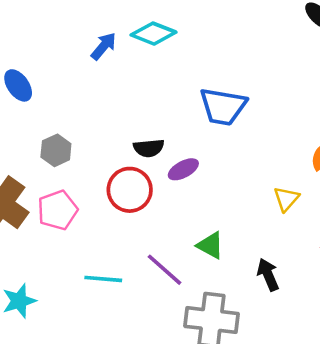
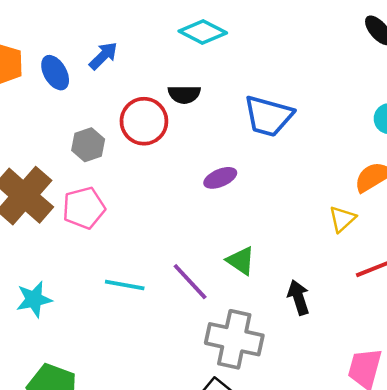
blue arrow: (104, 46) -> (103, 56), moved
black semicircle: (149, 148) -> (184, 94), moved
red circle: (130, 190) -> (144, 121), moved
yellow triangle: (286, 199) -> (342, 219), moved

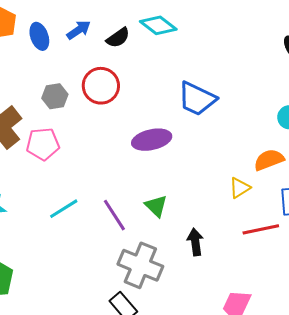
black semicircle: (184, 94) -> (118, 38), moved, turned -45
purple ellipse: (220, 178) -> (152, 140), size x1.5
cyan line: (125, 285) -> (64, 209), turned -52

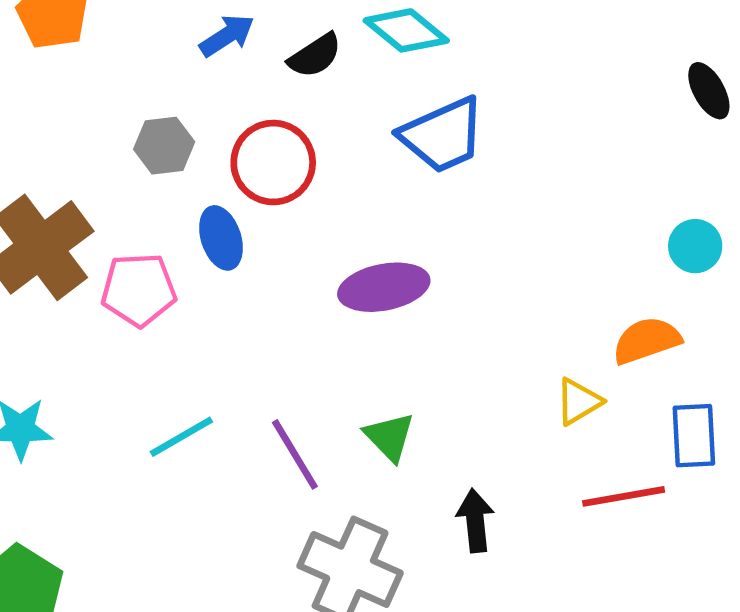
blue ellipse: (39, 36) -> (221, 238), moved
gray hexagon: (55, 96) -> (164, 146), moved
blue trapezoid: (197, 99) -> (443, 135), moved, turned -51

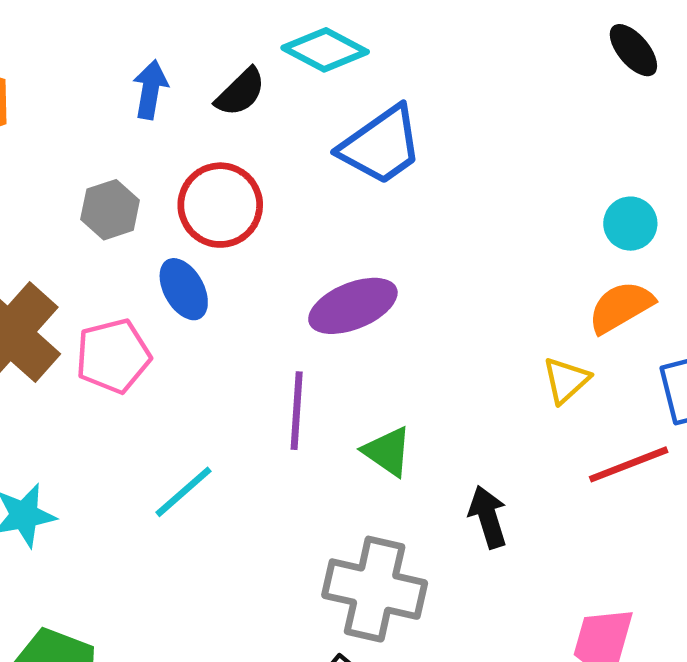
blue arrow: (227, 35) -> (150, 90), turned -36
cyan circle: (695, 246) -> (630, 224), moved
purple line: (295, 454) -> (297, 411), moved, turned 46

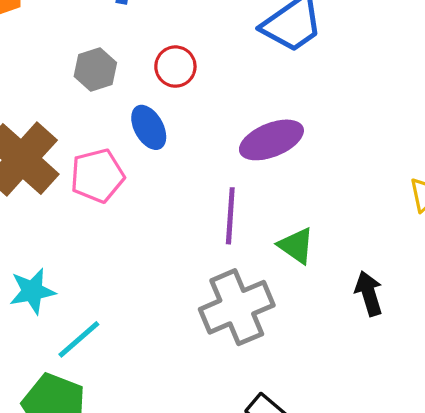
red circle: (220, 205) -> (175, 67), size x0.7
cyan line: (183, 492) -> (79, 339), moved
gray cross: (375, 589) -> (237, 307), moved, turned -36

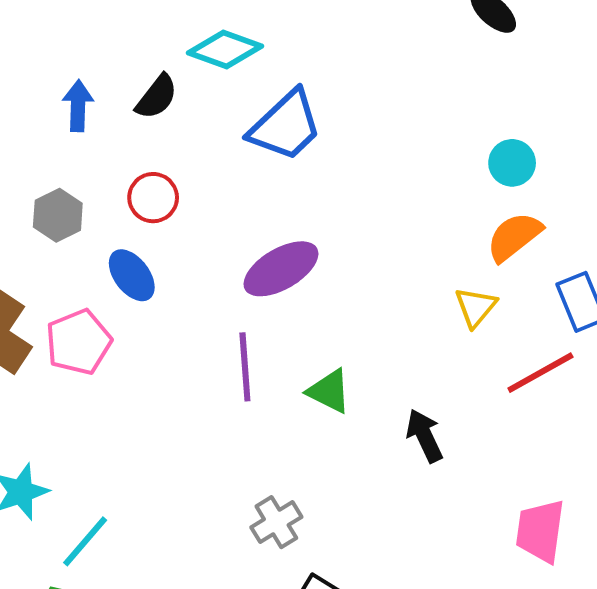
gray cross: (237, 307) -> (276, 522), moved, size x0.6

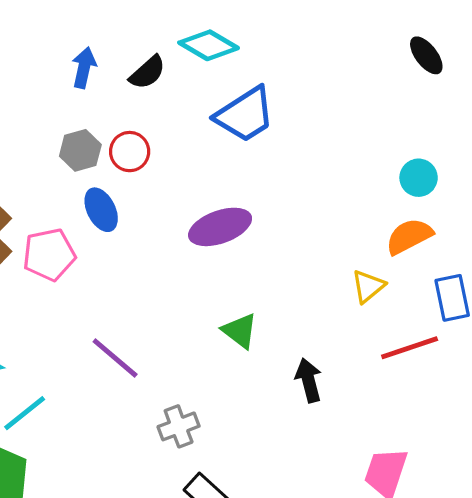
gray hexagon: (58, 215) -> (80, 150), moved
purple line: (245, 367) -> (115, 358), moved, turned -56

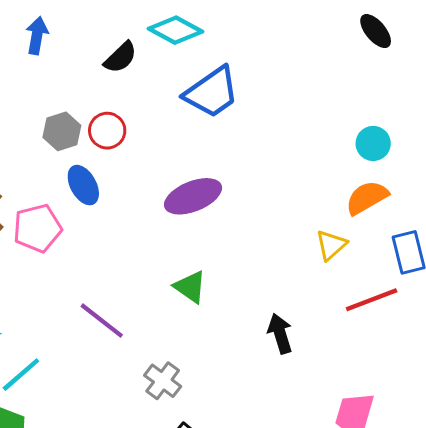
blue arrow: (84, 68) -> (37, 35), moved
green triangle: (240, 331) -> (190, 287), moved
gray cross: (179, 426) -> (163, 381), turned -30

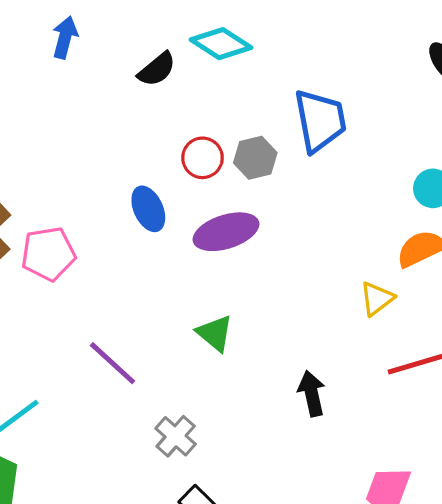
blue trapezoid: (212, 92) -> (320, 121), moved, turned -70
gray hexagon: (62, 131) -> (255, 158), moved
red circle: (107, 131) -> (202, 158), moved
blue ellipse: (83, 185) -> (148, 209), moved

